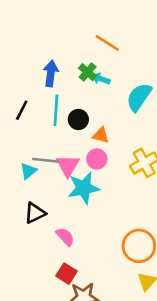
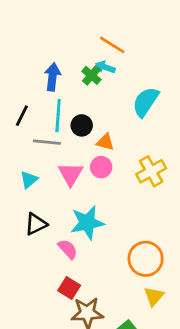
cyan arrow: (101, 79) -> (105, 67), moved
gray line: (45, 160) -> (47, 142), moved
cyan star: (84, 188) -> (87, 223), moved

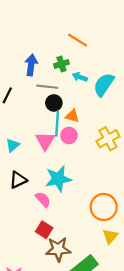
cyan arrow: (105, 67) -> (80, 77), moved
green cross: (91, 75) -> (61, 64), turned 32
cyan line: (58, 116) -> (57, 124), moved
gray line: (47, 142) -> (47, 87), moved

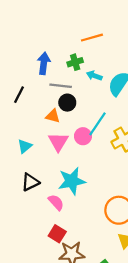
orange line: (78, 40) -> (92, 38), turned -48
orange triangle: (72, 116) -> (53, 116), moved
cyan line: (57, 124) -> (98, 124), moved, turned 30

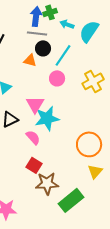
blue arrow: (44, 63) -> (36, 16), moved
cyan line: (98, 124) -> (63, 55), moved
pink triangle: (58, 142) -> (35, 104), moved

